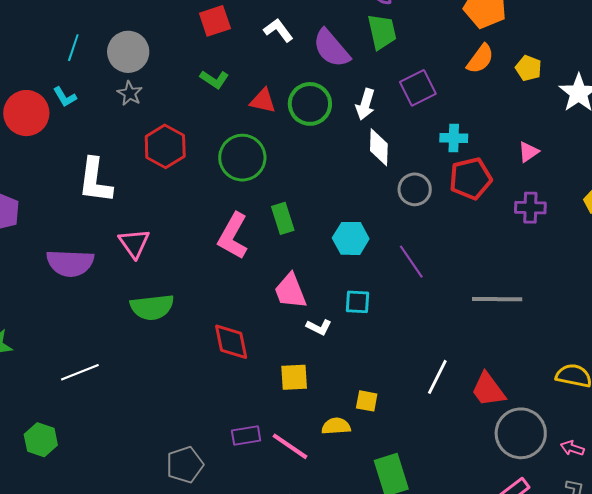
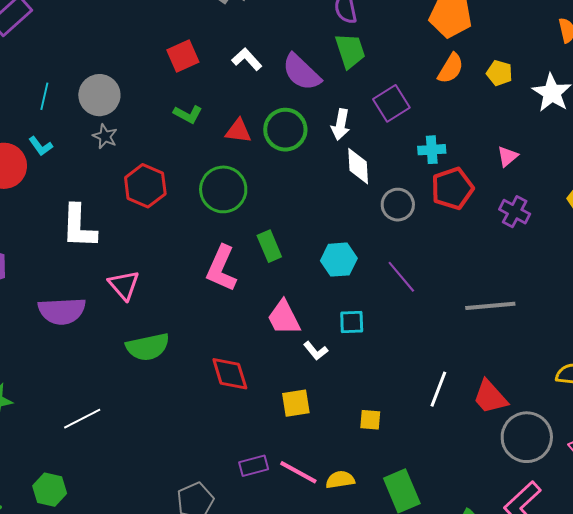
purple cross: (530, 208) -> (515, 212), turned 32
white L-shape: (319, 327) -> (316, 351), turned 30
yellow semicircle: (336, 426) -> (340, 480), moved

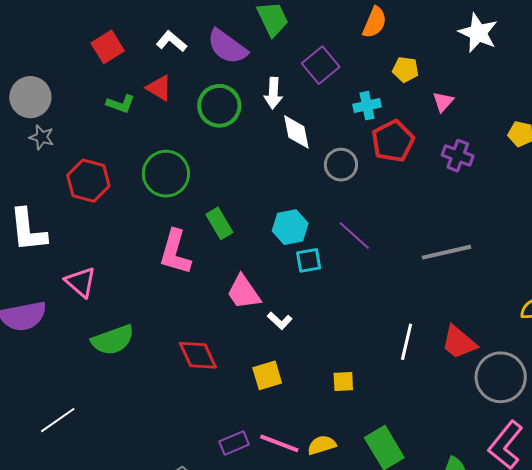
yellow pentagon: (499, 73) -> (406, 69), moved
red triangle: (238, 131) -> (159, 88), moved, turned 32
cyan square: (352, 322) -> (309, 260), moved

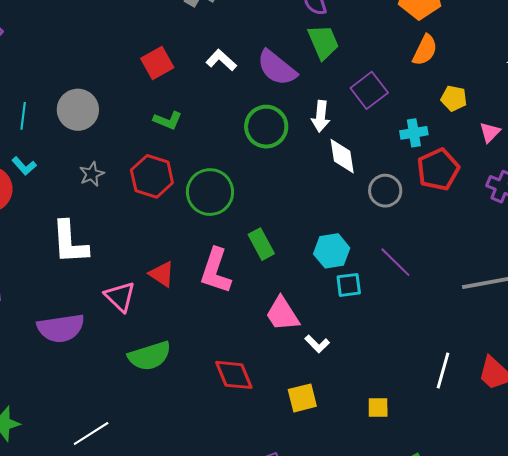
red triangle: (159, 88) -> (162, 274), moved
gray star: (42, 137) -> (92, 174), moved, turned 30
red hexagon: (88, 181) -> (152, 176), moved

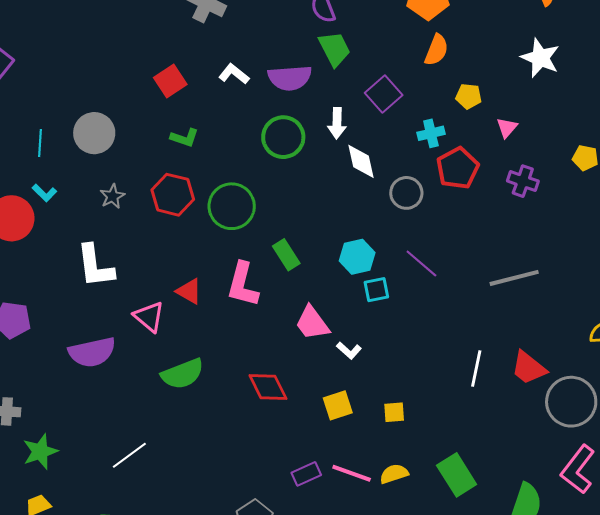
purple semicircle: (277, 68) -> (290, 78), turned -39
yellow square: (378, 407) -> (394, 412), moved

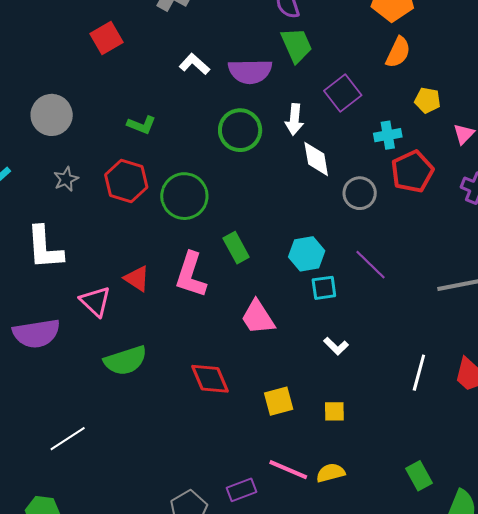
red square: (170, 81) -> (106, 38), moved
white L-shape: (349, 351) -> (336, 346), moved
purple rectangle: (306, 474) -> (242, 490), moved
green rectangle: (457, 475) -> (419, 476), moved, size x0.7

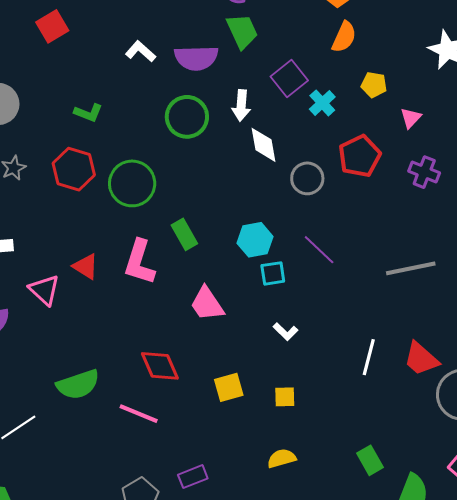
cyan cross: (388, 135) -> (322, 103), moved, turned -32
green semicircle: (125, 360) -> (78, 384), moved
pink line: (288, 470) -> (139, 414), moved

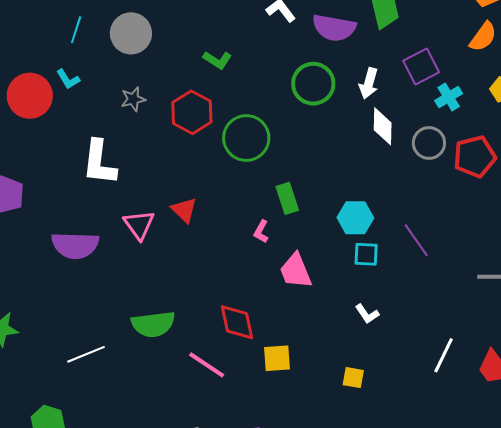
gray circle: (307, 178) -> (429, 143), moved
pink L-shape: (139, 262) -> (261, 231), moved, size x0.5
yellow square: (229, 387) -> (277, 358), moved

